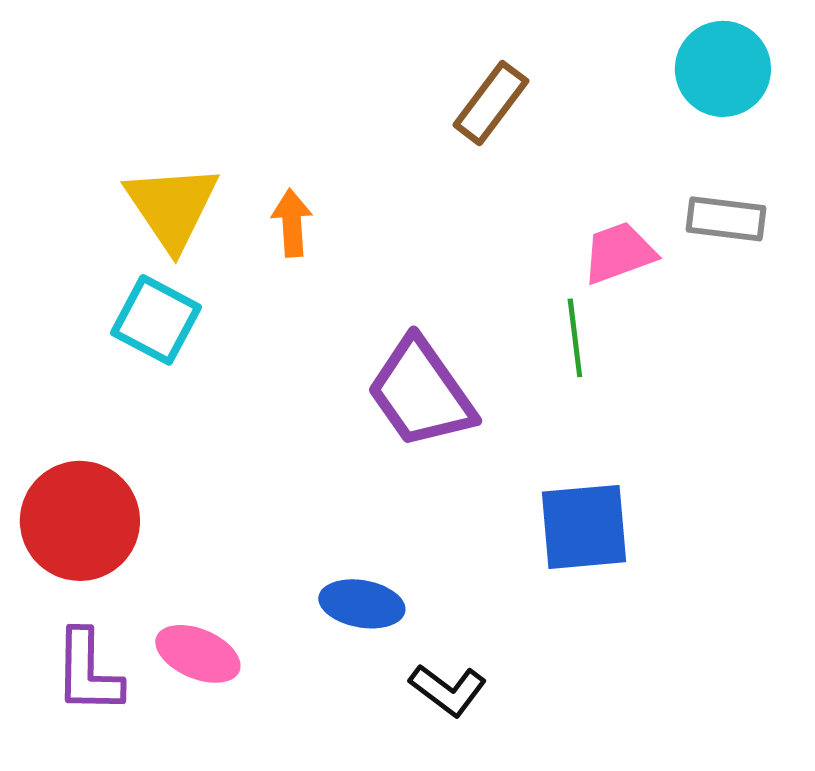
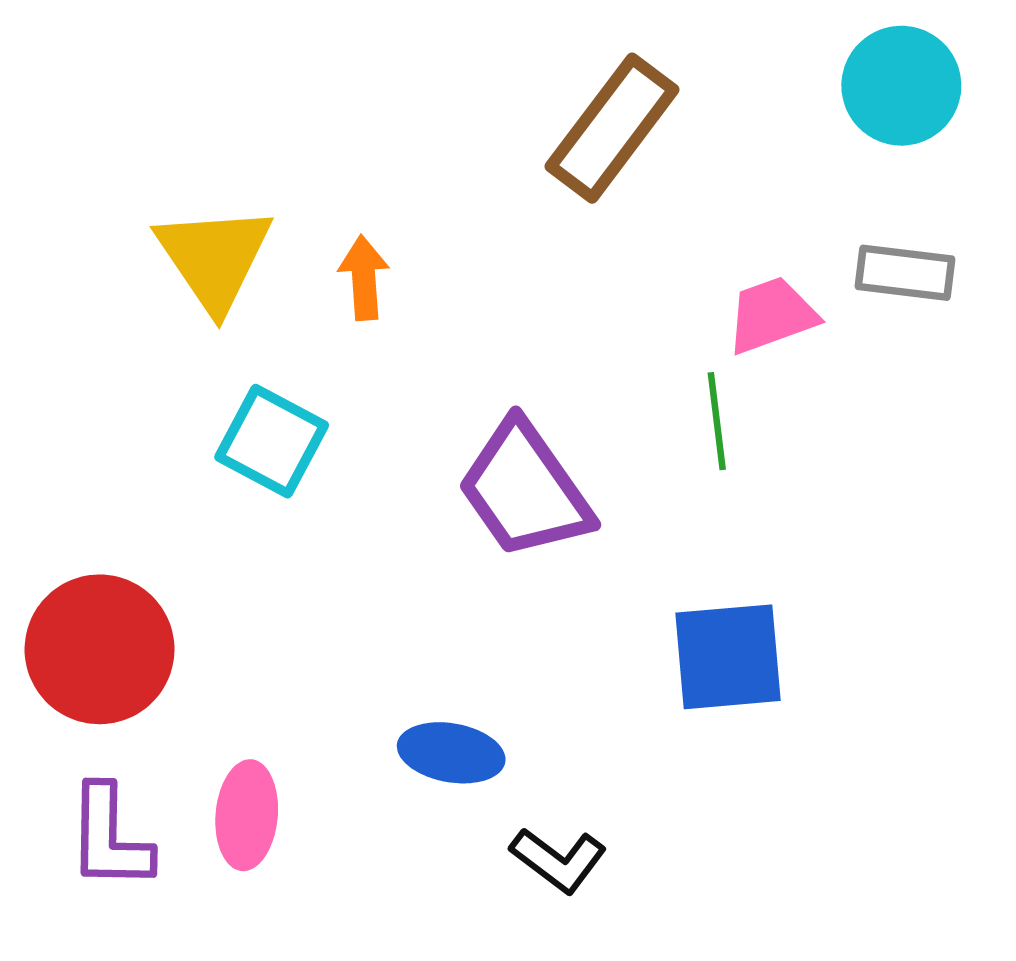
brown rectangle: (491, 103) -> (612, 128), size x1.4
cyan square: (156, 320) -> (272, 441), moved
pink ellipse: (198, 654) -> (247, 815), turned 72

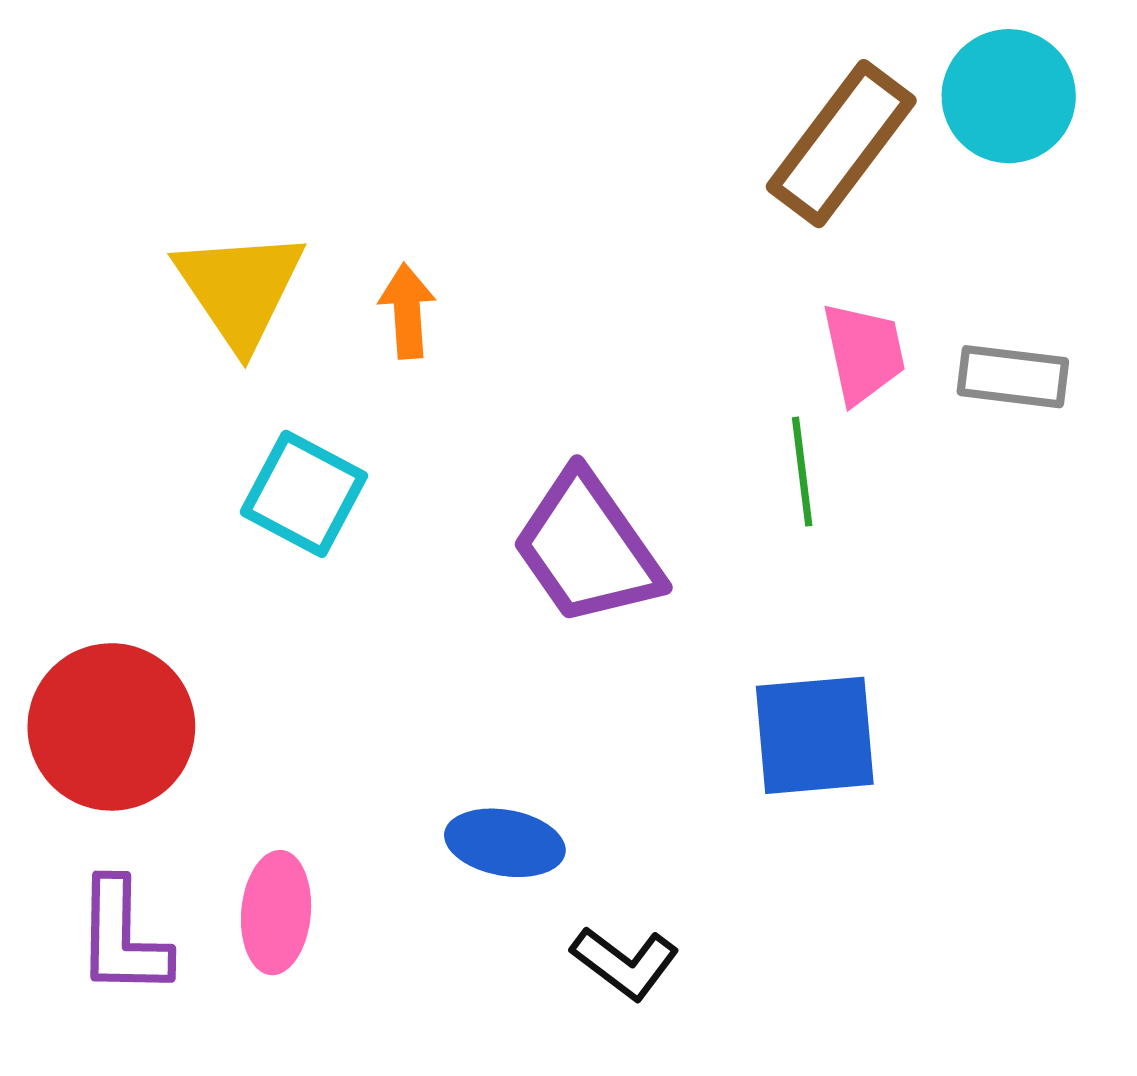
brown rectangle: (612, 128) -> (841, 144), moved
gray rectangle: (905, 273) -> (1013, 377), moved
pink trapezoid: (772, 315) -> (864, 353), turned 98

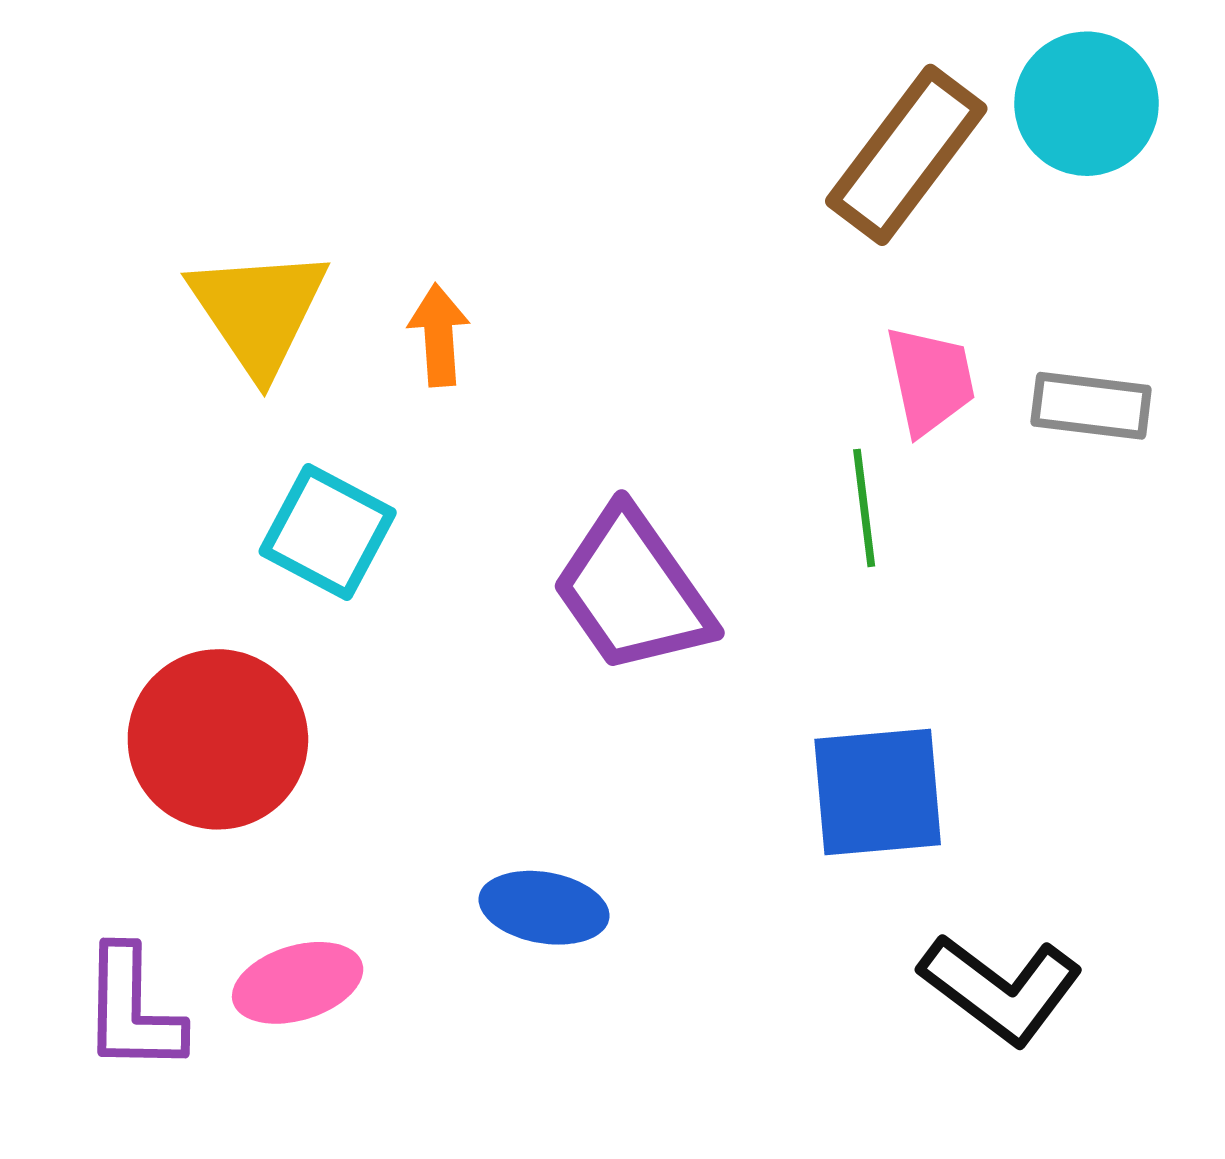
red circle: (111, 727) -> (218, 739), moved
pink ellipse: (276, 913) -> (298, 983), turned 68
black L-shape: (625, 963) -> (1001, 989), moved, size x1.4

